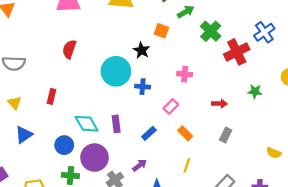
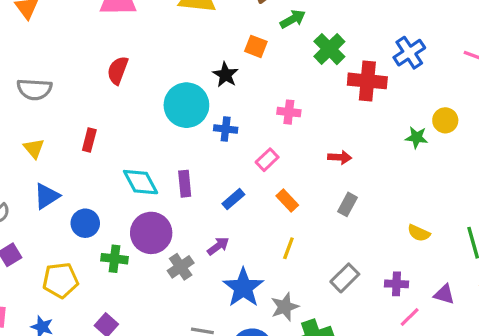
red cross: (237, 52) -> (367, 81), turned 30
green star: (255, 91) -> (416, 137), moved
blue circle: (64, 145) -> (85, 223), moved

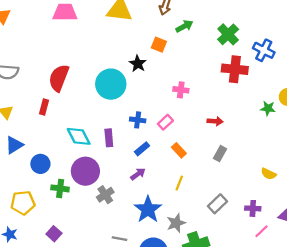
green cross: (329, 49) -> (228, 34), moved
blue cross: (409, 53) -> (264, 50), turned -30
red semicircle: (118, 70) -> (59, 78), moved, size x1.4
blue cross: (226, 129) -> (138, 120), moved
purple arrow: (218, 246) -> (138, 174), moved

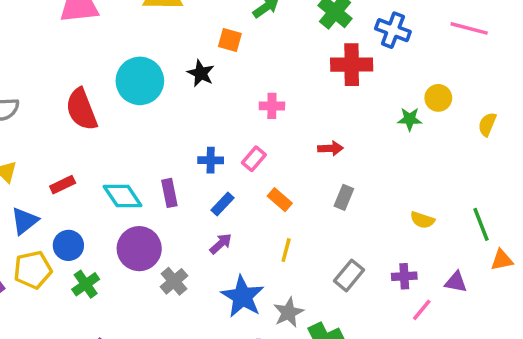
red semicircle: (59, 78) -> (82, 109), turned -36
cyan circle: (111, 84) -> (140, 81), moved
red rectangle: (44, 107) -> (63, 185), moved, turned 56
green cross: (60, 188) -> (86, 284), moved, turned -36
yellow pentagon: (23, 203) -> (33, 270), moved

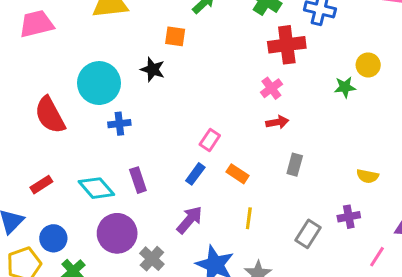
pink cross: (272, 106) -> (271, 88), moved, turned -30
blue cross: (211, 160) -> (119, 124), moved
blue rectangle: (222, 204) -> (195, 174), moved
purple arrow: (221, 244) -> (190, 220), size x1.4
purple cross: (404, 276) -> (349, 217), moved

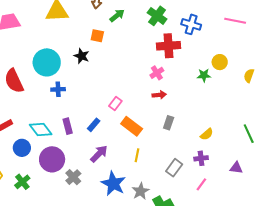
blue rectangle: (195, 174) -> (94, 125), moved
orange rectangle: (238, 174) -> (132, 126), size x1.5
yellow semicircle: (368, 176) -> (207, 134), moved, turned -56
blue circle: (53, 238) -> (22, 148), moved
pink line: (377, 257) -> (201, 184), moved

